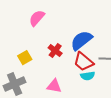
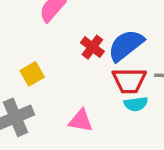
red cross: (55, 51) -> (92, 47), moved
red trapezoid: (83, 62) -> (129, 81), turned -40

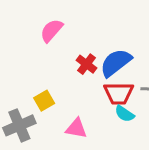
yellow square: (32, 74) -> (44, 101), moved
cyan semicircle: (136, 104) -> (124, 114), turned 42

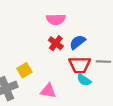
pink semicircle: (51, 31) -> (56, 19), moved, turned -132
blue semicircle: (116, 63) -> (77, 42), size x0.7

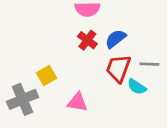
red trapezoid: (80, 65) -> (118, 68), turned 110
cyan semicircle: (84, 80) -> (137, 87), moved

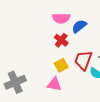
blue semicircle: (116, 39) -> (79, 26), moved
yellow square: (47, 75) -> (61, 65), moved

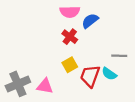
red trapezoid: (83, 60) -> (90, 76), moved
pink triangle: (54, 84) -> (45, 86), moved

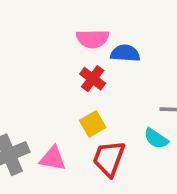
blue semicircle: (90, 21) -> (125, 53), turned 42
red trapezoid: (90, 76) -> (109, 158), moved

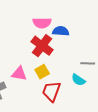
red cross: (93, 79) -> (42, 46), size x1.5
pink triangle: (53, 158) -> (19, 74), moved

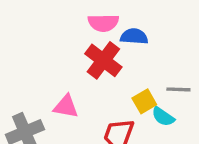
yellow square: (42, 72) -> (144, 101), moved

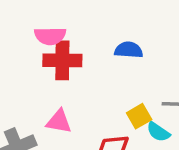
pink semicircle: (103, 23) -> (50, 36), moved
red cross: (103, 60) -> (62, 60), moved, turned -36

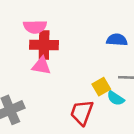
blue semicircle: (129, 50) -> (117, 40), moved
pink triangle: (59, 121) -> (41, 66), moved

